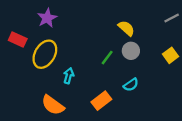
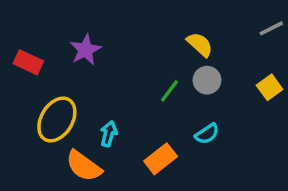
purple star: (47, 18) -> (85, 50), moved
yellow ellipse: (45, 54) -> (57, 120), moved
cyan arrow: (69, 76) -> (109, 134), moved

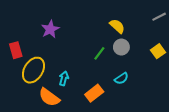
red rectangle: (28, 62) -> (16, 50), moved, turned 49

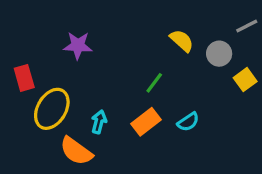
purple star: (50, 29) -> (78, 45), turned 30
gray circle: (121, 47) -> (219, 54), moved
orange rectangle: (94, 93) -> (146, 122), moved

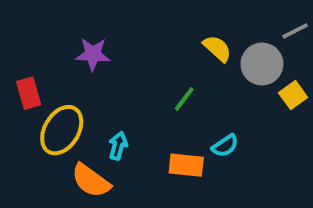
gray circle: (219, 54) -> (262, 64), size x1.4
orange rectangle: (146, 122) -> (186, 165), moved, turned 44

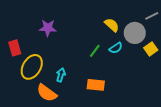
cyan semicircle: (225, 146) -> (116, 48), moved

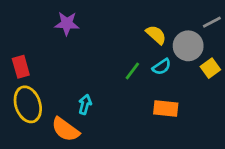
purple star: (48, 28) -> (67, 24), moved
yellow ellipse: (32, 67) -> (28, 104), moved, turned -50
orange rectangle: (96, 85) -> (166, 109), moved

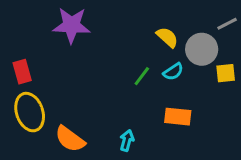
purple star: (67, 24) -> (72, 25), size x1.4
yellow square: (210, 68) -> (226, 73), turned 30
cyan arrow: (85, 104) -> (127, 140), moved

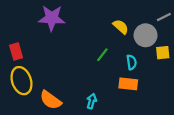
cyan semicircle: (173, 72) -> (131, 62), moved, turned -64

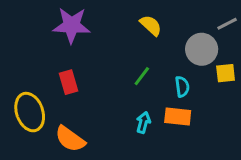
yellow semicircle: (121, 27) -> (151, 25), moved
red rectangle: (16, 51) -> (69, 82), moved
cyan arrow: (92, 101) -> (143, 123), moved

